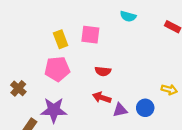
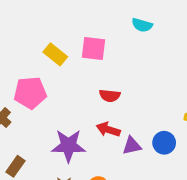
yellow rectangle: (61, 39) -> (55, 54), turned -30
pink pentagon: (57, 69) -> (30, 93), moved
purple star: (54, 110) -> (68, 146), moved

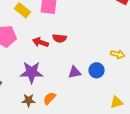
red arrow: (108, 129) -> (41, 42), moved

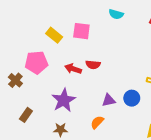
purple star: (32, 72) -> (64, 100), turned -30
orange semicircle: (50, 98) -> (97, 122), moved

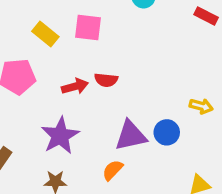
red arrow: (73, 69) -> (75, 86), turned 147
purple triangle: (109, 100) -> (131, 136), size x1.5

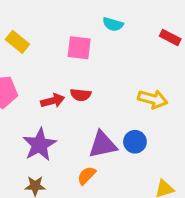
pink square: (88, 27) -> (79, 48), moved
yellow rectangle: (45, 34) -> (17, 42), moved
yellow arrow: (201, 106) -> (153, 99), moved, size x1.4

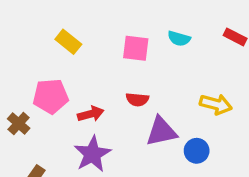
cyan semicircle: (113, 24) -> (179, 39), moved
red arrow: (53, 101) -> (91, 114), moved
purple triangle: (103, 145) -> (161, 132), moved

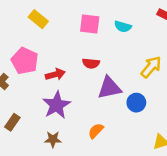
cyan semicircle: (179, 39) -> (123, 27), moved
pink pentagon: (51, 96) -> (25, 61), turned 30
yellow arrow: (216, 104) -> (151, 67), turned -65

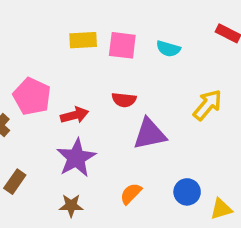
yellow rectangle: (38, 19) -> (83, 40), moved, turned -42
blue circle: (136, 103) -> (187, 192), moved

